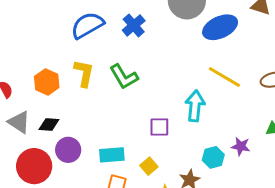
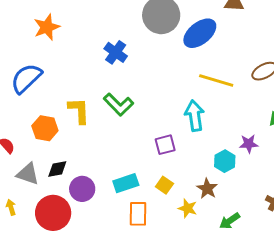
blue semicircle: (87, 25) -> (26, 78), moved

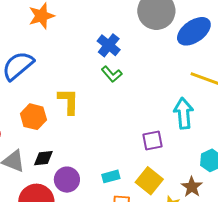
green L-shape: (118, 104) -> (112, 74), moved, size x0.7
cyan rectangle: (126, 183) -> (111, 176), size x0.7
yellow square: (164, 185) -> (149, 181), size x1.5

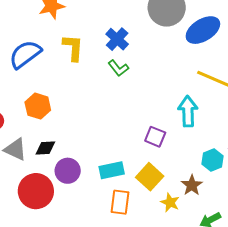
yellow L-shape: (68, 101) -> (73, 48), moved
purple square: (152, 140) -> (155, 137), turned 30
cyan rectangle: (111, 176) -> (112, 170), size x1.4

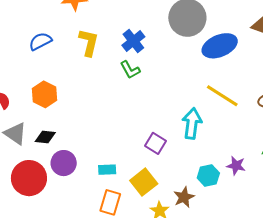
blue semicircle: (25, 54) -> (40, 41), size x0.7
cyan rectangle: (112, 170) -> (107, 170), size x0.7

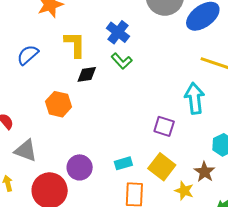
orange hexagon: (45, 94) -> (58, 104), moved
black diamond: (45, 137) -> (87, 74), moved

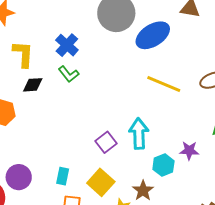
cyan arrow: (195, 98) -> (139, 134), moved
purple square: (164, 126) -> (106, 142), turned 30
cyan rectangle: (123, 163) -> (63, 176), turned -66

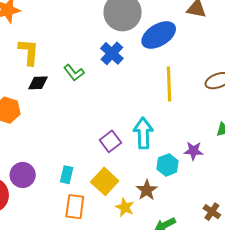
blue cross: (67, 45) -> (112, 53), moved
yellow line: (164, 84) -> (169, 84), turned 64

